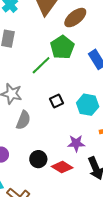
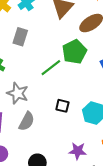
black square: (57, 101) -> (62, 106), turned 32

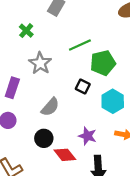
green pentagon: (74, 52) -> (103, 63), moved
gray semicircle: (27, 121) -> (50, 107), moved

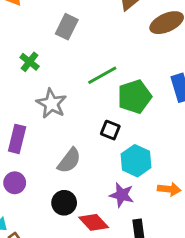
cyan hexagon: (113, 101) -> (136, 161), moved

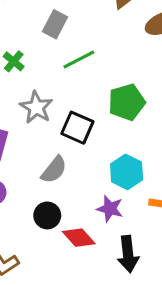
green line: (102, 75) -> (79, 60), moved
black square: (110, 130) -> (77, 128), moved, size x1.5

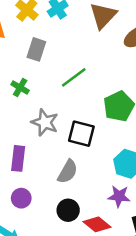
gray rectangle: (55, 24) -> (36, 49), moved

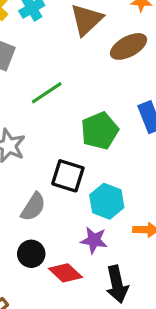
black square: (81, 134) -> (68, 176), moved

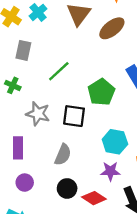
black square: (68, 176) -> (74, 116), moved

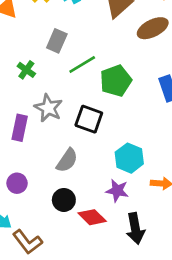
gray rectangle: (23, 50) -> (57, 41), moved
green pentagon: (101, 92) -> (116, 81), moved
purple rectangle: (18, 148) -> (20, 128), moved

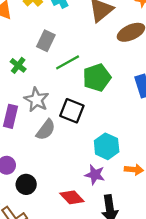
gray semicircle: (67, 160) -> (46, 130), moved
black circle: (64, 200) -> (26, 184), moved

